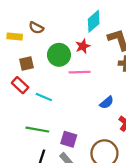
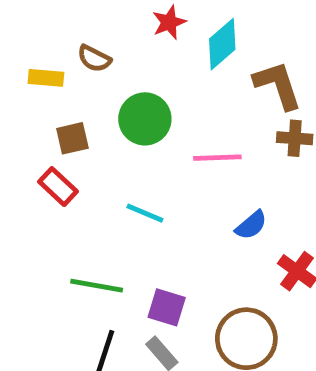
red star: (83, 46) -> (169, 22), moved
pink line: (80, 72) -> (217, 158), moved
cyan line: (44, 97) -> (145, 213), moved

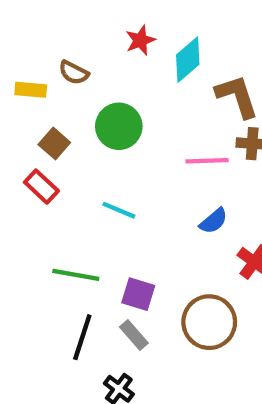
brown square: (72, 138) -> (54, 144), turned -36
pink line: (217, 158) -> (207, 161), moved

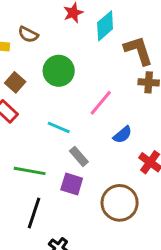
pink line: (207, 161) -> (101, 103), moved, turned -48
gray rectangle: (134, 335) -> (79, 156), moved

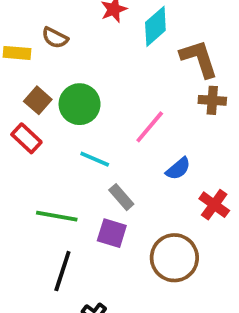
green circle: (59, 71) -> (80, 104), moved

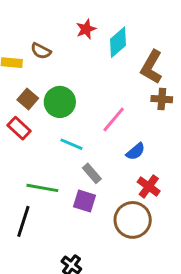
brown L-shape: (199, 59) -> (152, 67), turned -132
red cross: (214, 205) -> (149, 186), moved
black line: (62, 271) -> (23, 221), moved

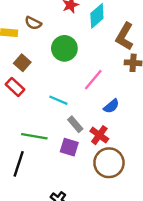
green circle: (60, 102) -> (64, 48), moved
red cross: (149, 186) -> (99, 135), moved

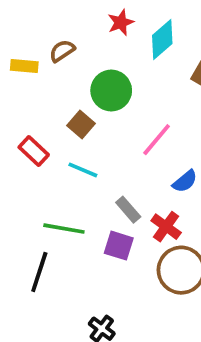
brown semicircle: (33, 23) -> (62, 51), turned 119
brown square: (22, 63) -> (81, 125), moved
cyan line: (58, 100) -> (83, 170), moved

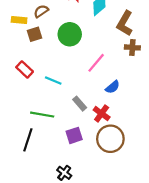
brown square: (81, 125) -> (35, 34), moved, turned 32
purple square: (119, 246) -> (74, 135), moved, turned -35

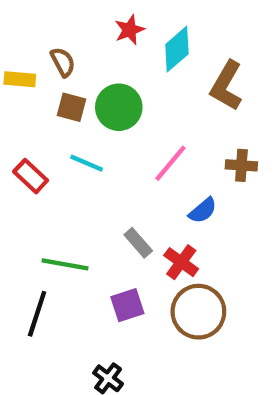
brown semicircle: (41, 11) -> (63, 62), turned 96
brown square: (35, 34) -> (71, 107), moved, turned 32
brown cross: (132, 47) -> (241, 165), moved
cyan line: (53, 80) -> (87, 163), moved

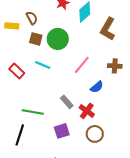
brown circle: (198, 312) -> (95, 134), size x0.7

